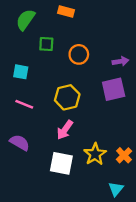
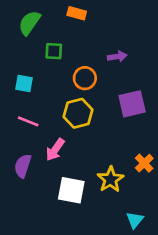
orange circle: (79, 54) -> (85, 78), moved
purple arrow: (121, 61) -> (117, 57), moved
pink arrow: (65, 130) -> (55, 150), moved
purple semicircle: (20, 143) -> (23, 166), turned -102
orange cross: (124, 155) -> (144, 163), moved

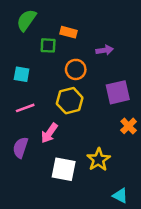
orange rectangle: (77, 13) -> (68, 32), moved
pink line: (28, 121) -> (25, 108), turned -42
orange cross: (144, 163) -> (129, 126), moved
cyan triangle: (135, 220) -> (120, 196), turned -42

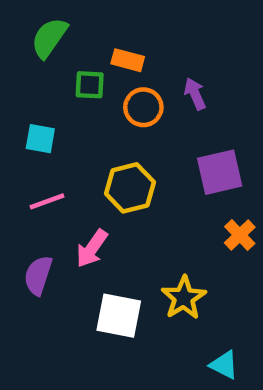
purple arrow: (105, 50) -> (195, 94), turned -105
orange circle: (76, 69) -> (143, 107), moved

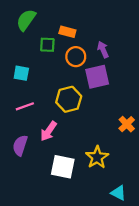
purple square: (220, 172) -> (97, 77), moved

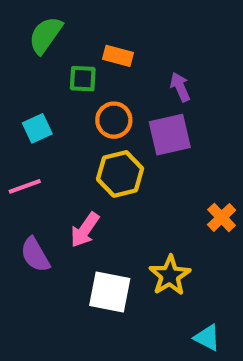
orange circle: (76, 57) -> (114, 120), moved
cyan square: (21, 73) -> (37, 128), turned -35
pink line: (25, 106) -> (25, 186), moved
purple semicircle: (20, 145) -> (35, 255), turned -48

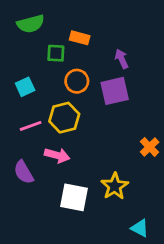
green semicircle: (45, 35) -> (31, 24), turned -140
yellow hexagon: (120, 174) -> (64, 118), moved
pink line: (25, 186) -> (31, 126), moved
pink arrow: (85, 230) -> (57, 155), turned -110

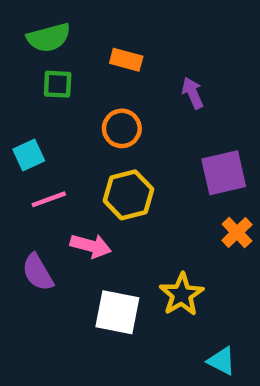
green square: (56, 53) -> (58, 84), moved
cyan square: (25, 87) -> (29, 155), moved
purple square: (115, 91) -> (224, 173), moved
yellow hexagon: (64, 118) -> (128, 195), moved

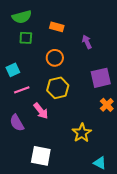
pink arrow: (91, 246) -> (41, 111), turned 36
white square: (117, 312) -> (41, 156), moved

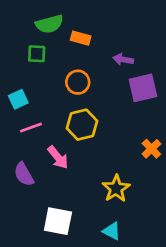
green semicircle: (22, 17) -> (49, 24), moved
purple arrow: (87, 42) -> (123, 59), turned -56
purple square: (101, 78) -> (143, 88), moved
cyan triangle: (100, 163) -> (112, 231), moved

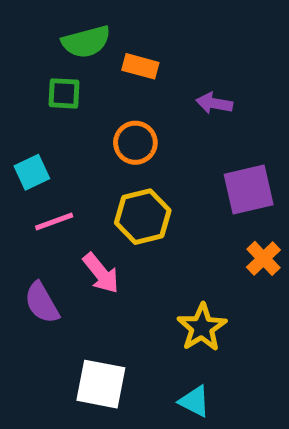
purple square: (143, 88) -> (249, 189), moved

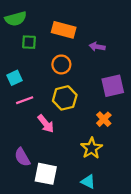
green semicircle: (86, 42) -> (16, 19), moved
orange rectangle: (140, 66) -> (64, 30), size x1.5
orange cross: (263, 258) -> (104, 119), moved
purple semicircle: (42, 303) -> (22, 157), moved

